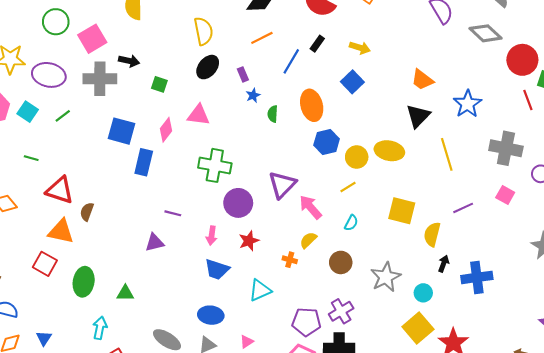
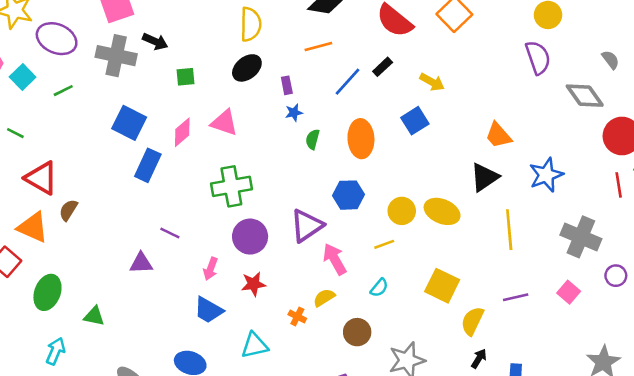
green square: (159, 84) -> (185, 77), turned -35
blue hexagon: (327, 142) -> (348, 195), moved
green cross: (215, 165) -> (231, 186), turned -32

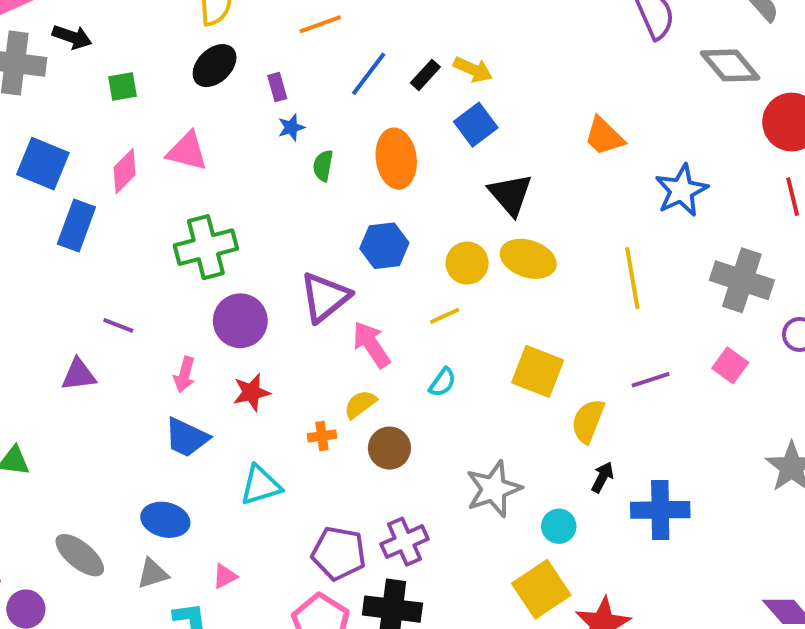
black rectangle: (383, 67) -> (425, 75), moved
yellow arrow: (432, 82) -> (473, 69), moved
black triangle: (484, 177) -> (511, 194), moved, turned -32
orange cross: (297, 316) -> (322, 436), turned -30
brown circle: (357, 332) -> (389, 448), moved

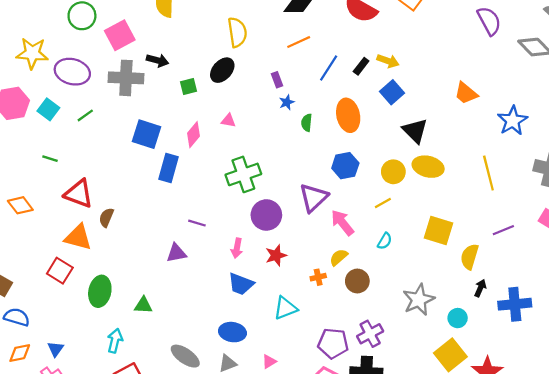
black ellipse: (215, 66) -> (222, 70), moved
pink triangle: (187, 151) -> (228, 121), size x0.6

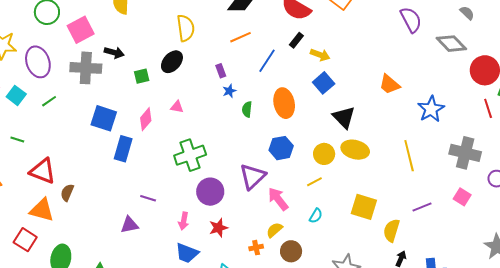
black rectangle: (361, 66) -> (296, 40), moved
purple ellipse: (72, 72) -> (38, 62), turned 56

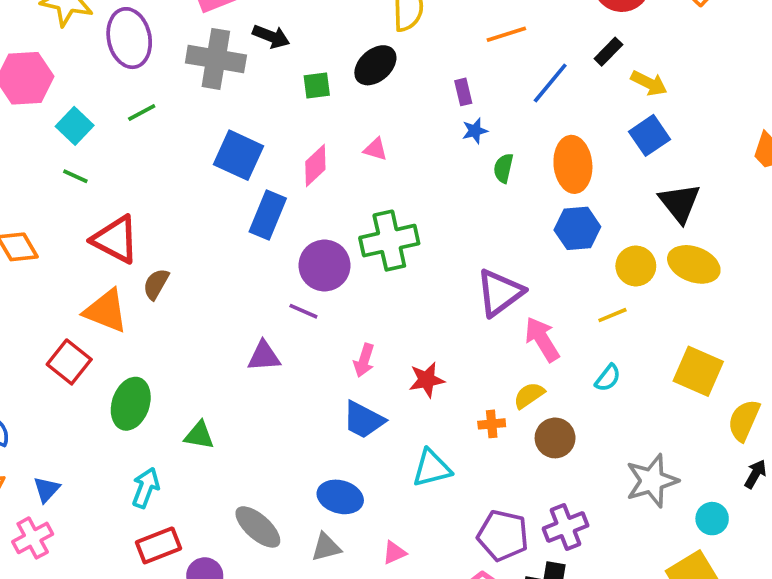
cyan square: (16, 95) -> (75, 126), moved
blue hexagon: (281, 148) -> (577, 228), moved
purple circle: (210, 192) -> (324, 265), moved

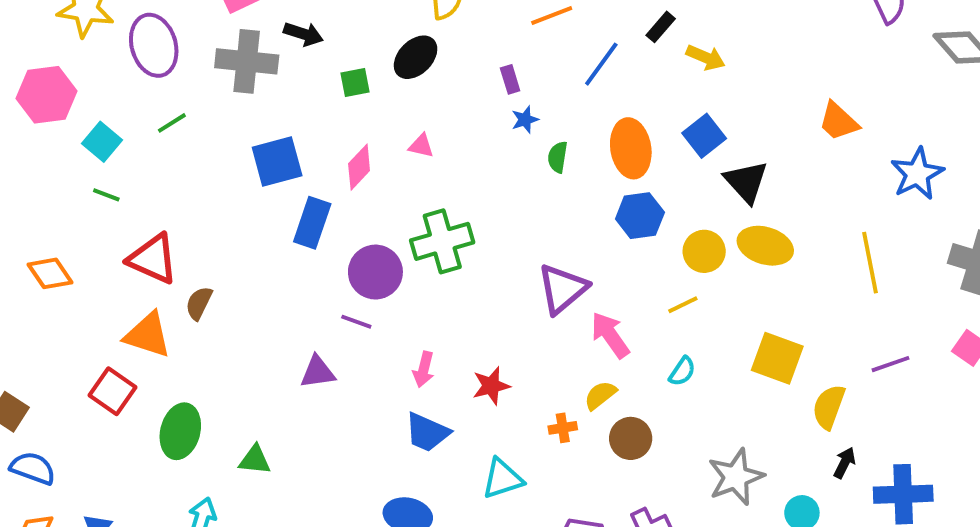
blue square: (649, 135) -> (704, 136), moved
blue square: (238, 155) -> (277, 161), turned -36

